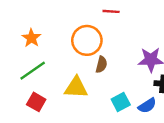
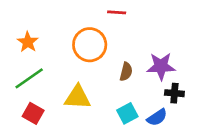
brown semicircle: (101, 65) -> (126, 72), moved

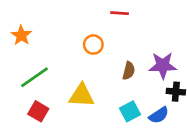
orange star: (28, 42) -> (21, 35), moved
orange circle: (90, 45) -> (93, 45), size x0.6

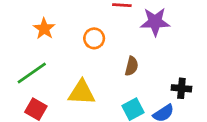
orange star: (21, 35) -> (44, 29), moved
purple star: (163, 65) -> (155, 22), moved

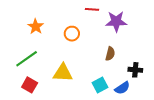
brown semicircle: (132, 66) -> (110, 54), moved

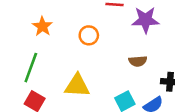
brown semicircle: (110, 54) -> (138, 61), turned 72
green line: (27, 59) -> (31, 68), turned -35

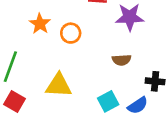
orange star: (42, 26) -> (40, 24), moved

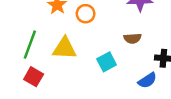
yellow triangle: (59, 85) -> (65, 48), moved
cyan square: (108, 101) -> (107, 62), moved

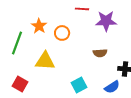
green line: (30, 45) -> (17, 43), moved
cyan square: (107, 62) -> (79, 85), moved

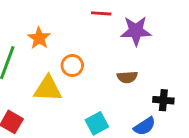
orange circle: (62, 33) -> (72, 66), moved

